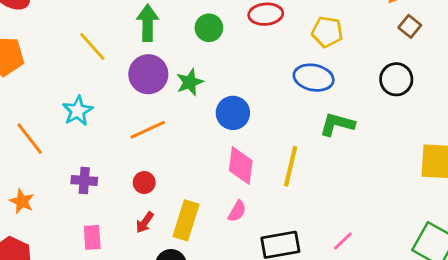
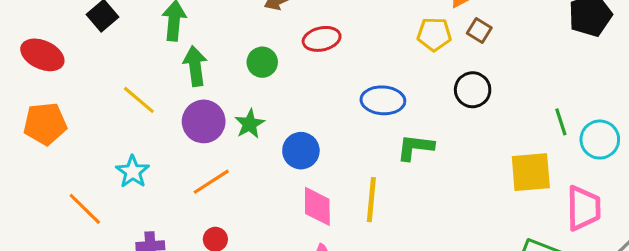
yellow pentagon: (327, 32) -> (434, 34), moved

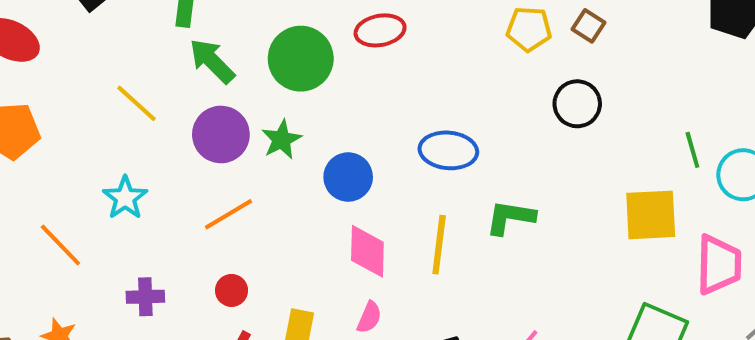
green circle: (262, 62) -> (301, 59), size x1.6
green arrow: (195, 66) -> (212, 61), turned -39
blue ellipse: (383, 100) -> (448, 150), moved
green L-shape: (415, 147) -> (510, 217), moved

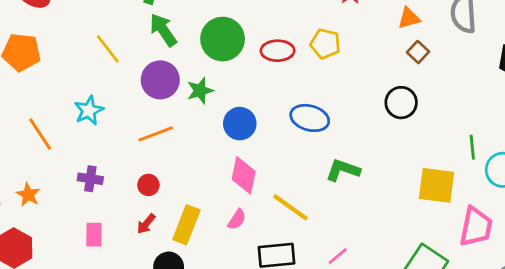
yellow pentagon: (529, 29) -> (325, 44), moved
red ellipse: (380, 30) -> (278, 51), moved
yellow line: (439, 245) -> (290, 207), moved, turned -72

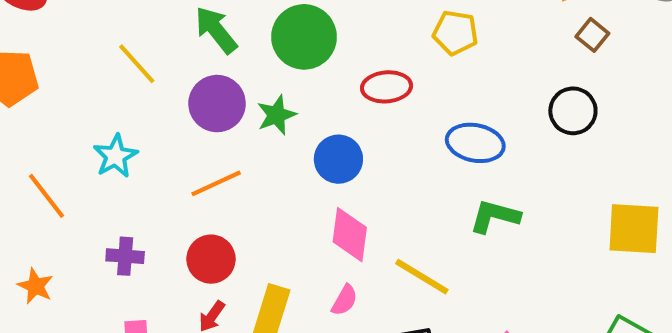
red ellipse: (278, 51) -> (387, 87), moved
blue ellipse: (310, 118) -> (475, 143), moved
red circle: (148, 185) -> (211, 259), size x1.5

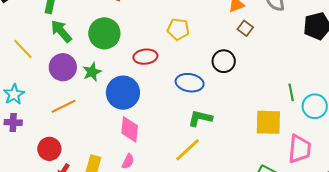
black circle: (573, 111) -> (224, 61), moved
blue circle: (338, 159) -> (123, 93), size x1.4
purple cross: (125, 256) -> (13, 122), moved
red circle: (211, 259) -> (49, 149), moved
yellow line: (422, 277) -> (188, 150), moved, turned -72

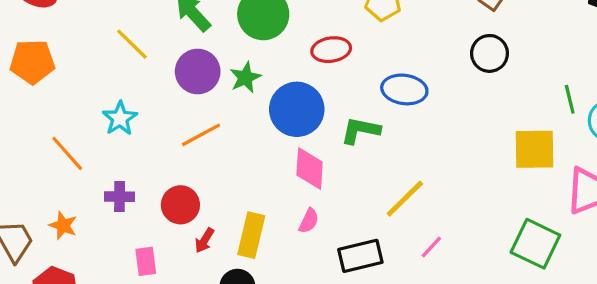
black circle: (224, 61) -> (489, 53), moved
green L-shape: (200, 118) -> (360, 130), moved
purple cross: (13, 122) -> (120, 197), moved

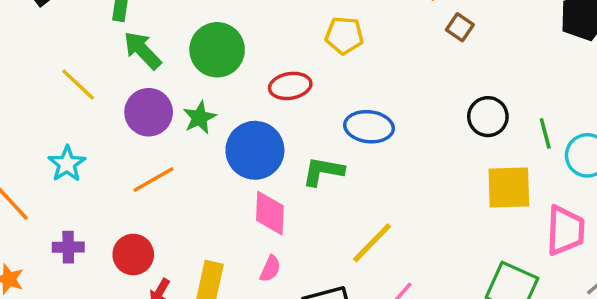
black circle: (489, 53) -> (488, 117), moved

